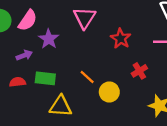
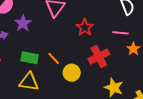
red cross: (139, 71) -> (99, 56), size x1.5
green rectangle: (45, 78) -> (30, 58), moved

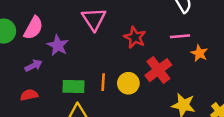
orange line: (54, 58) -> (103, 82), turned 56
yellow circle: (72, 73) -> (128, 83), moved

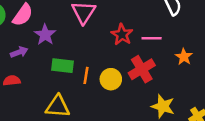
pink line: (180, 36) -> (152, 38), moved
green rectangle: (73, 86) -> (62, 66), moved

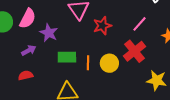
red star: (122, 35) -> (102, 26), moved, turned 30
pink line: (152, 38) -> (139, 24), turned -42

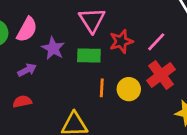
pink line: (139, 24) -> (156, 42), moved
green rectangle: (67, 57) -> (89, 55), moved

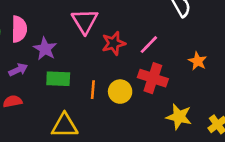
pink semicircle: (27, 30) -> (19, 29), turned -30
green rectangle: (89, 55) -> (58, 79), moved
red cross: (161, 75) -> (153, 78), turned -36

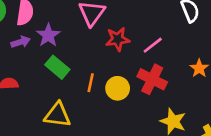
purple arrow: (18, 70) -> (21, 42), moved
green rectangle: (58, 79) -> (57, 67), turned 30

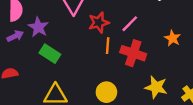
orange line: (91, 83) -> (108, 46), moved
yellow circle: (118, 88) -> (106, 92), moved

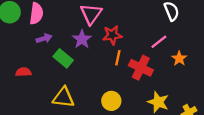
pink line: (130, 24) -> (159, 42), moved
purple star: (38, 27) -> (82, 39), moved
purple arrow: (15, 36) -> (44, 38), moved

